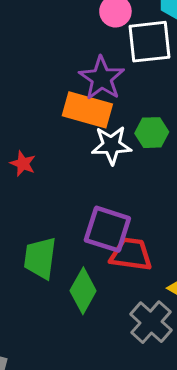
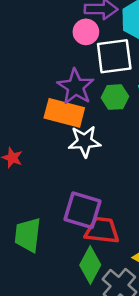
green hexagon: (152, 133) -> (115, 97), moved
green diamond: (83, 291) -> (90, 265), moved

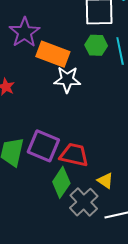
purple star: (76, 87) -> (24, 32), moved
purple square: (82, 210) -> (43, 146), moved

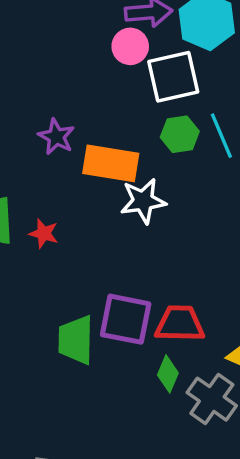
purple star: (24, 32) -> (56, 137), size x0.7
green diamond: (61, 182) -> (168, 374), size x0.7

